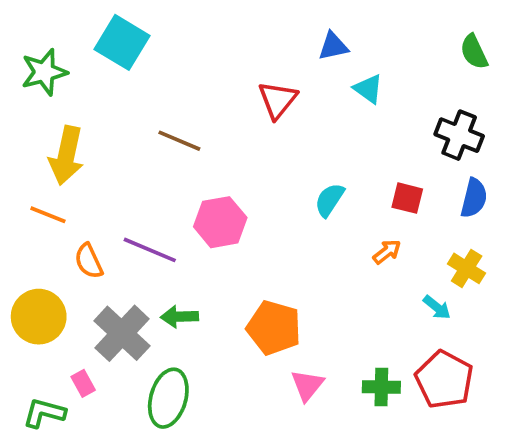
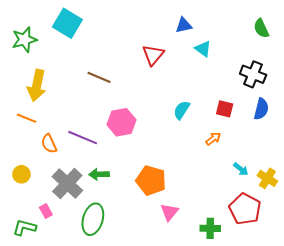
yellow cross: (467, 268) -> (267, 178), moved
yellow circle: (39, 317) -> (21, 174), size x0.6
green cross: (381, 387) -> (210, 228), moved

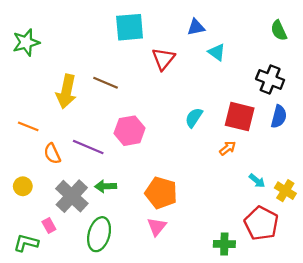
cyan square: (67, 23) -> (130, 27), moved, turned -36
yellow arrow: (37, 86) -> (66, 91), moved
red square: (225, 109) -> (240, 117), size x1.6
pink triangle: (169, 212) -> (157, 227), moved

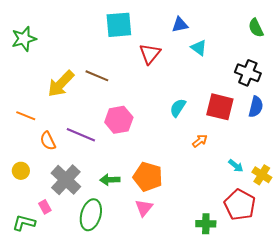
yellow arrow: (66, 91) -> (61, 84), turned 32
orange arrow: (228, 148) -> (200, 141), moved
green arrow: (106, 186) -> (110, 180), moved

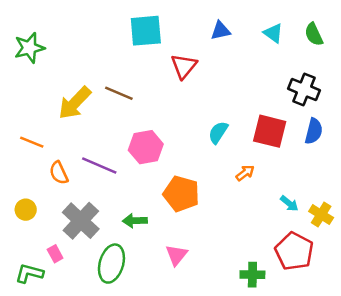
cyan triangle: (199, 48) -> (273, 33), moved
orange pentagon: (148, 177) -> (181, 194), moved

